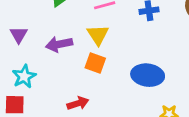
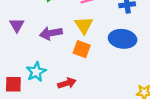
blue ellipse: (148, 75) -> (123, 39), moved
cyan star: (24, 76) -> (36, 72), moved

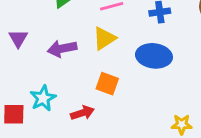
yellow triangle: (84, 25) -> (104, 38), turned 30
orange square: (82, 49) -> (107, 84), moved

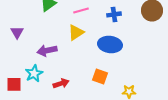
purple arrow: (62, 49) -> (47, 50), moved
orange square: (107, 84) -> (100, 76), moved

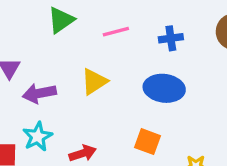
yellow triangle: (76, 32) -> (94, 82), moved
purple arrow: (47, 50) -> (39, 93), moved

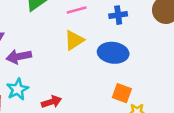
yellow triangle: (94, 82) -> (74, 40), moved
orange square: (148, 142) -> (122, 93), moved

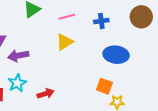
blue ellipse: (113, 53) -> (116, 55), moved

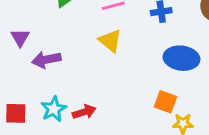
yellow triangle: (65, 42) -> (110, 41), turned -48
cyan star: (17, 83) -> (54, 109), moved

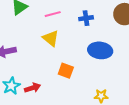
orange square: (166, 102) -> (66, 71), moved

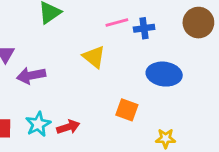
pink line: (53, 14) -> (117, 23), moved
orange square: (66, 71) -> (127, 110), moved

